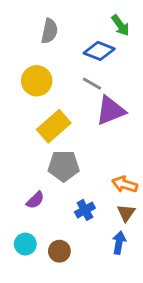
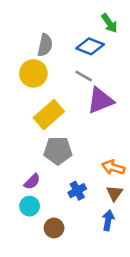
gray semicircle: (49, 31) -> (45, 45), moved
cyan circle: (25, 244) -> (30, 206), moved

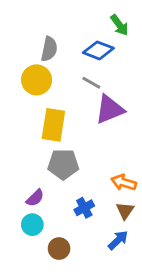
yellow rectangle: (49, 115) -> (53, 125), turned -40
blue arrow: (108, 220) -> (118, 240), turned 36

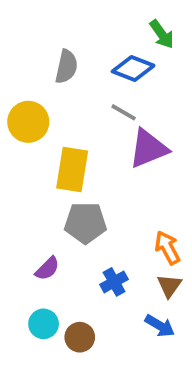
yellow circle: (37, 80) -> (28, 122), moved
orange arrow: (124, 182) -> (167, 248), turned 45
cyan circle: (32, 225) -> (44, 324), moved
blue arrow: (118, 240) -> (160, 326), turned 75

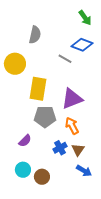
blue diamond: (133, 68) -> (82, 45), moved
purple triangle: (148, 149) -> (72, 99), moved
orange arrow: (167, 248) -> (72, 126), moved
brown triangle: (169, 286) -> (78, 150), moved

